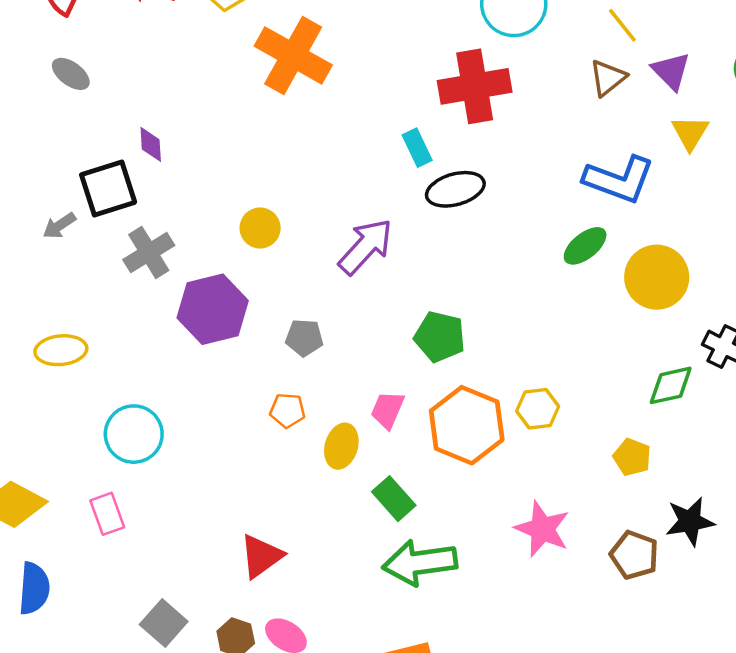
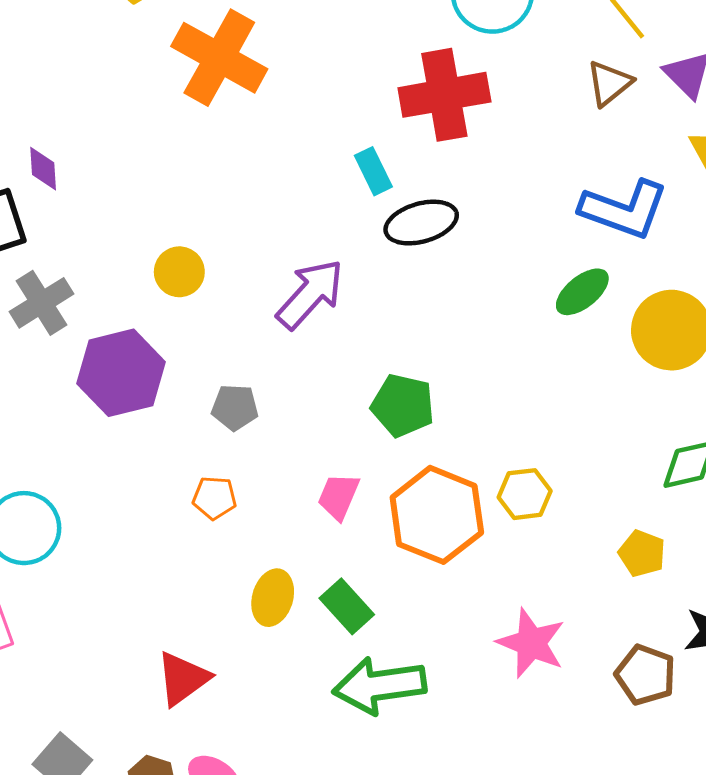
yellow ellipse: (341, 446) -> (273, 598), moved

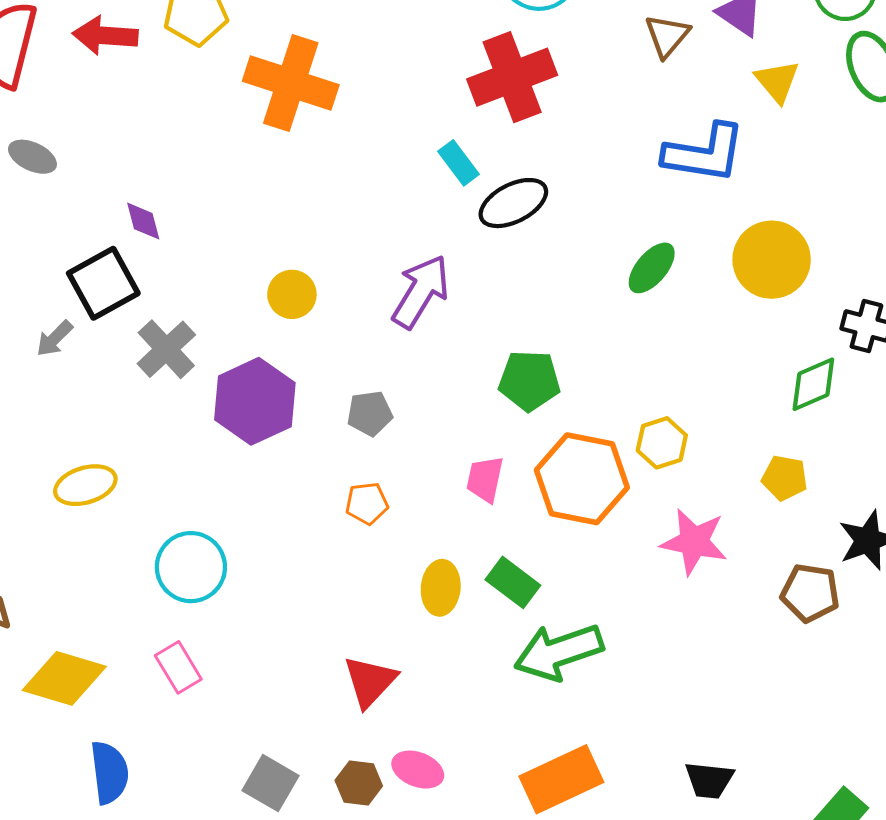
green ellipse: (582, 292) -> (652, 268), moved
pink star: (531, 643) -> (694, 542), moved

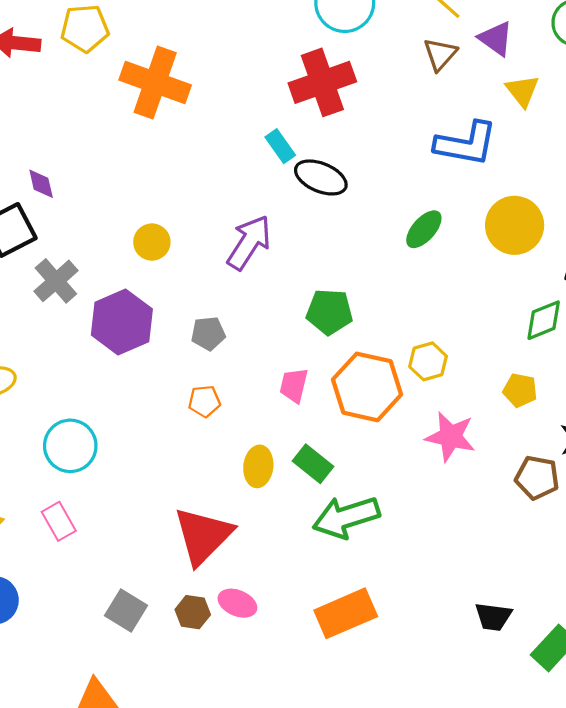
black ellipse: (513, 203) -> (321, 177), turned 48
red triangle: (370, 681) -> (203, 536), size x1.5
black trapezoid: (709, 780) -> (493, 617), moved

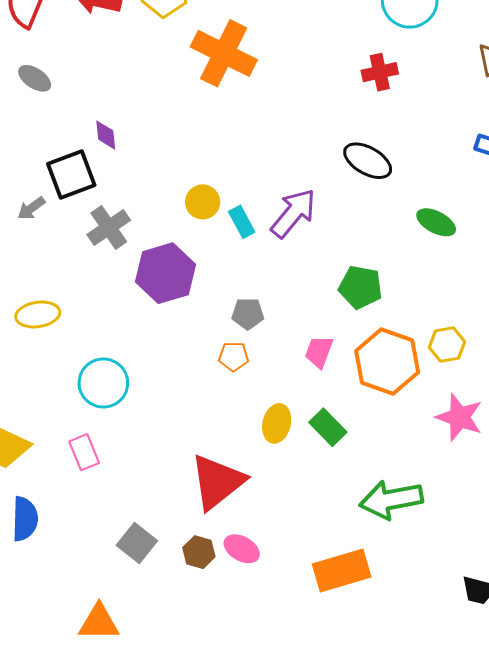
red cross: (322, 82) -> (380, 72), size x0.6
cyan rectangle: (280, 146) -> (242, 222), moved
green ellipse: (424, 229) -> (436, 222), moved, turned 69
gray pentagon: (208, 333) -> (248, 314), moved
green arrow: (346, 517) -> (391, 500), moved

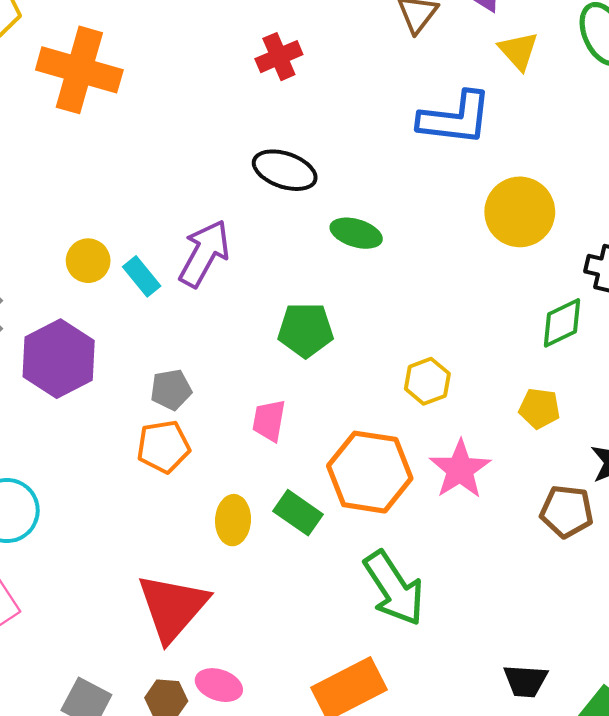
green ellipse: (436, 222) -> (356, 233), moved
orange pentagon: (234, 356) -> (163, 447), size x1.4
orange hexagon: (387, 362) -> (370, 472), moved
pink star: (459, 417) -> (460, 469), turned 30
green arrow: (391, 500) -> (394, 588), turned -102

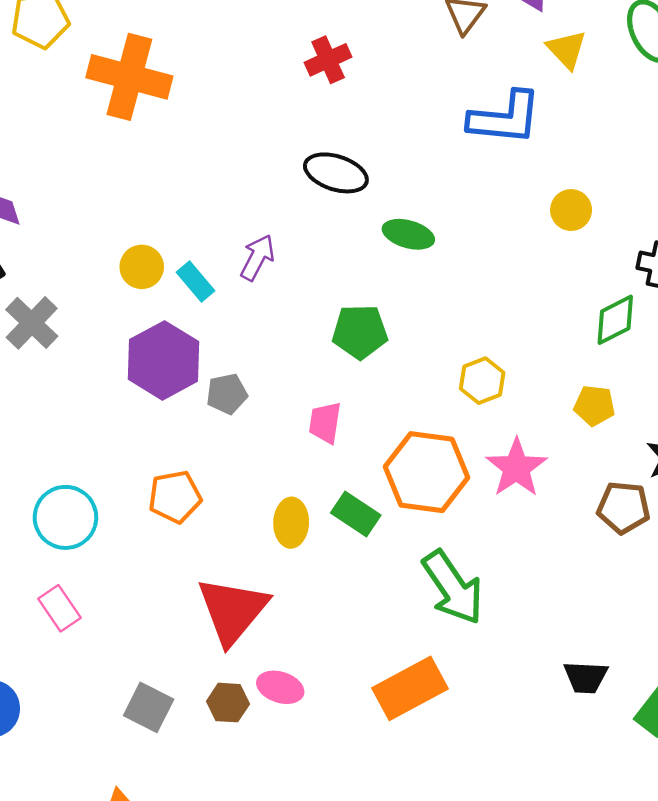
yellow circle: (520, 212) -> (571, 210), size x0.6
purple arrow: (204, 253) -> (257, 257), size x0.7
purple hexagon: (59, 359) -> (164, 360), moved
orange pentagon: (163, 447) -> (175, 497), moved

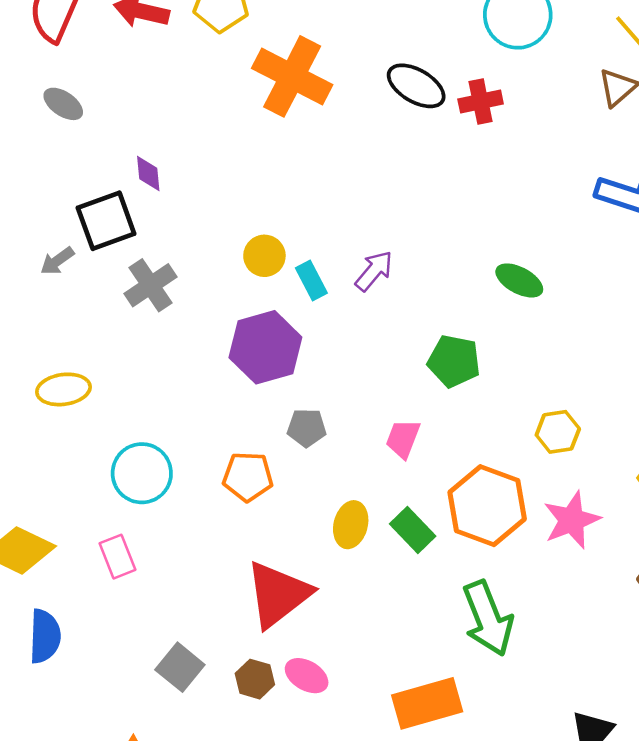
black ellipse: (336, 173) -> (416, 86), moved
gray pentagon: (227, 394) -> (307, 428), moved

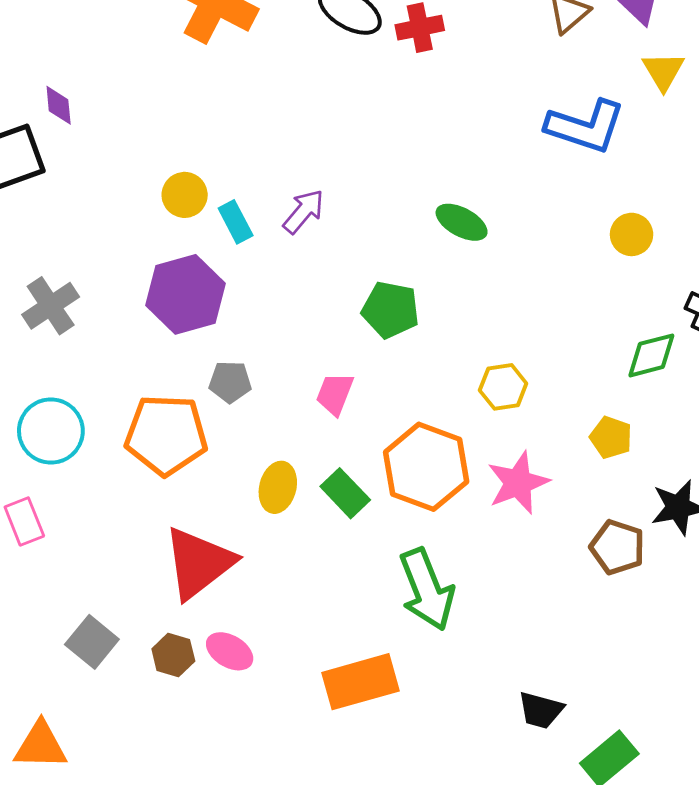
gray cross: (151, 285) -> (51, 306), moved
orange pentagon: (248, 477) -> (166, 435), size x1.5

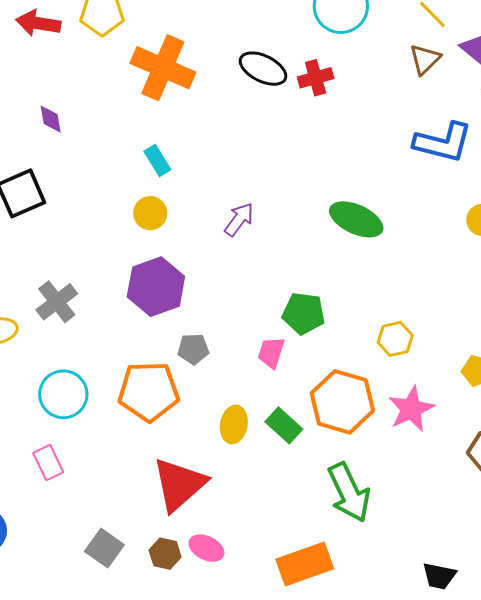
purple diamond: (59, 105) -> (51, 119), moved
cyan rectangle: (236, 222) -> (157, 160), moved
green ellipse: (462, 222) -> (356, 219), size x1.4
green pentagon: (390, 310) -> (304, 313), moved

